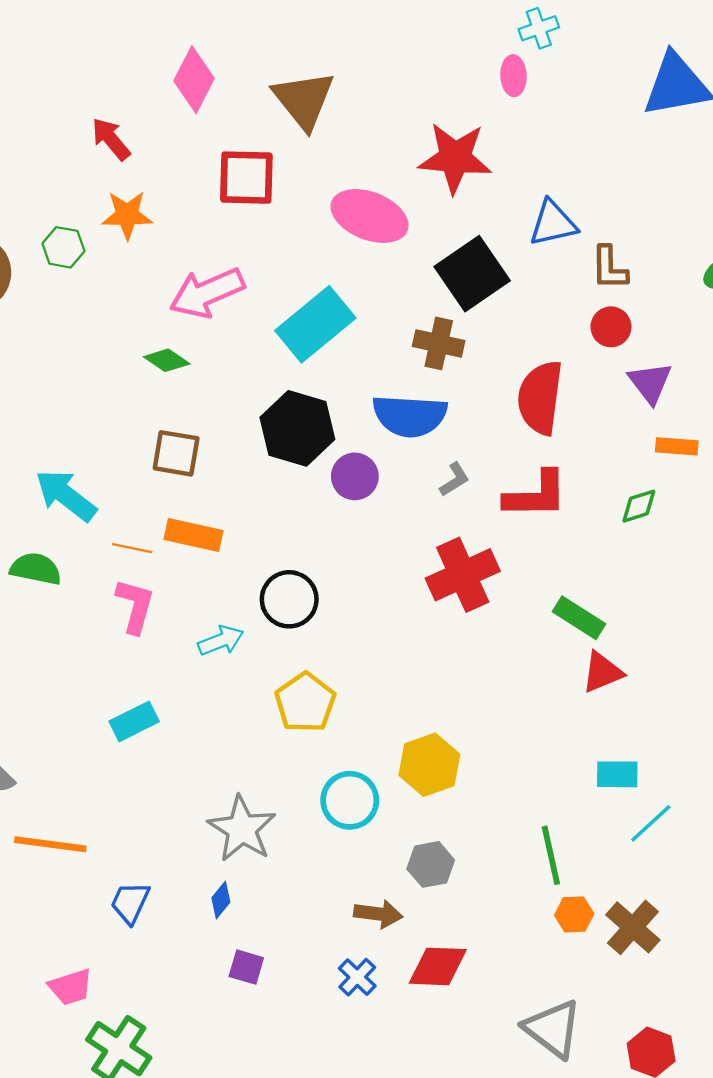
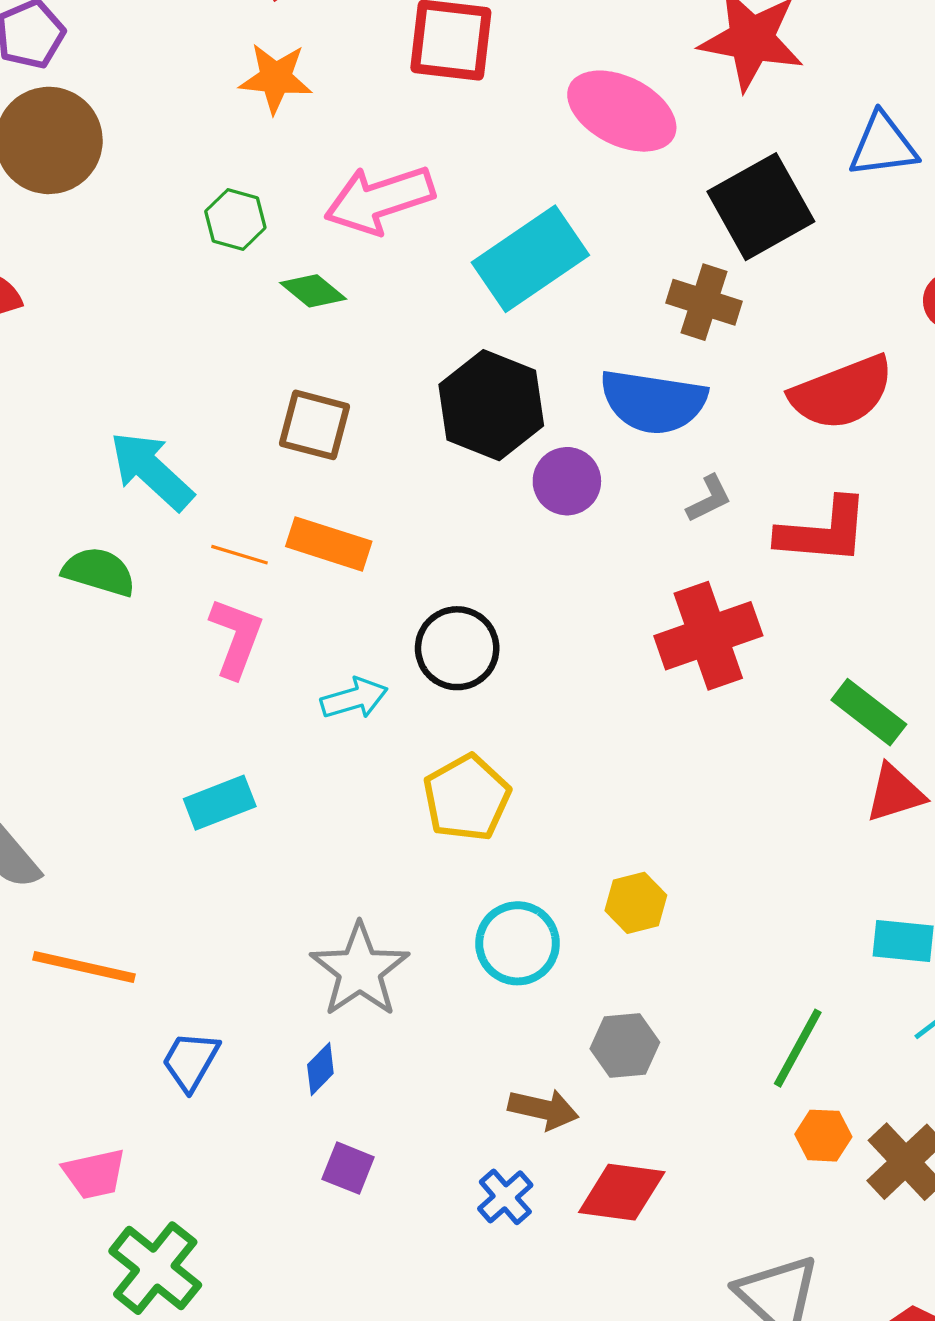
green hexagon: (63, 247) -> (235, 219), moved
red semicircle: (540, 398) -> (842, 393), turned -124
yellow hexagon: (429, 765) -> (636, 903), size x0.7
green line: (551, 855) -> (798, 1048), turned 36

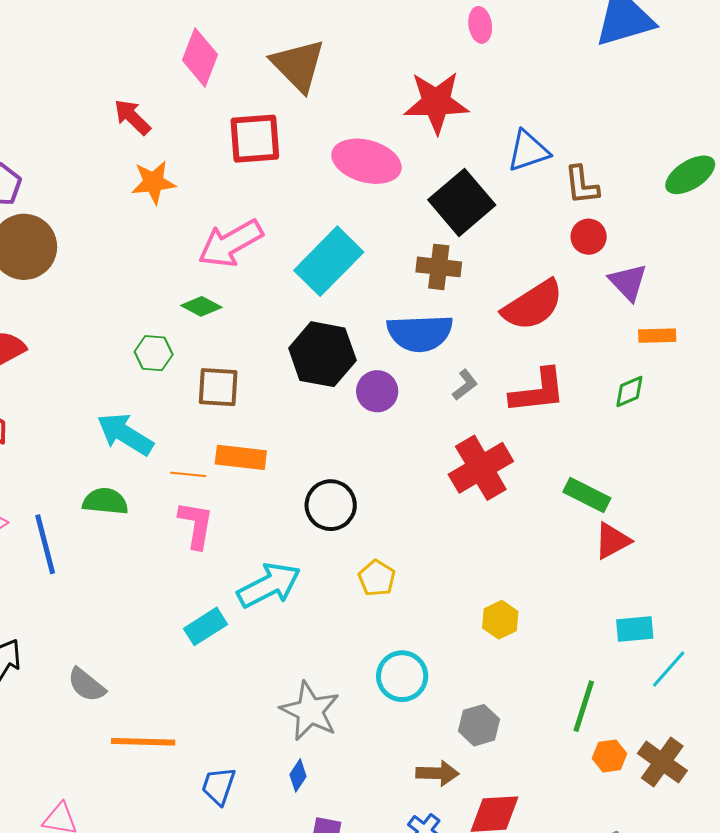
green hexagon: (235, 219) -> (154, 353), moved
cyan arrow: (354, 698) -> (269, 585), moved, size x1.6
yellow pentagon: (467, 798) -> (377, 578), moved, size x0.7
yellow hexagon: (636, 903) -> (500, 620), moved

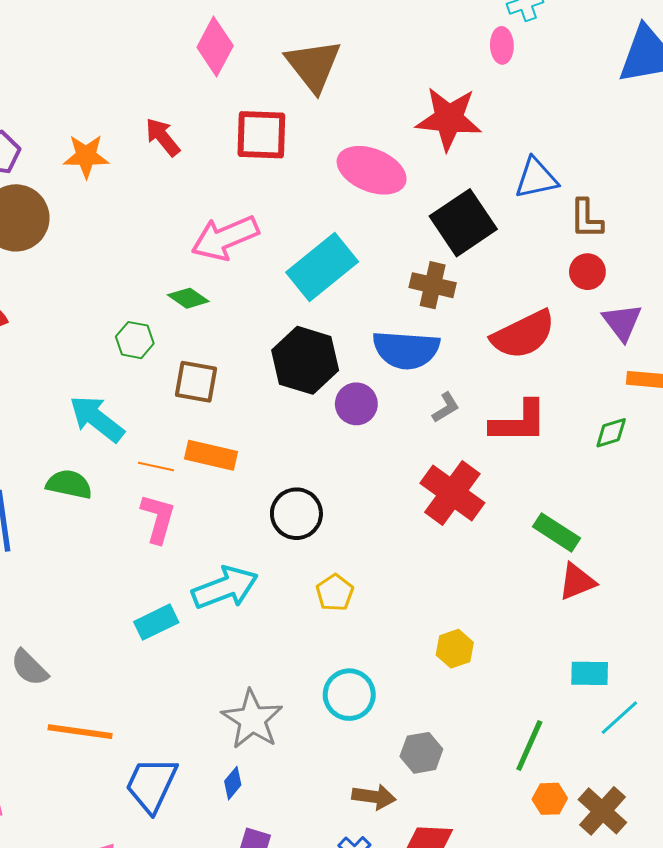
red arrow: (132, 117) -> (163, 137), moved
orange star: (154, 182) -> (86, 156), moved
red cross: (481, 468) -> (452, 493), turned -30
blue trapezoid: (219, 786) -> (151, 785), size x1.5

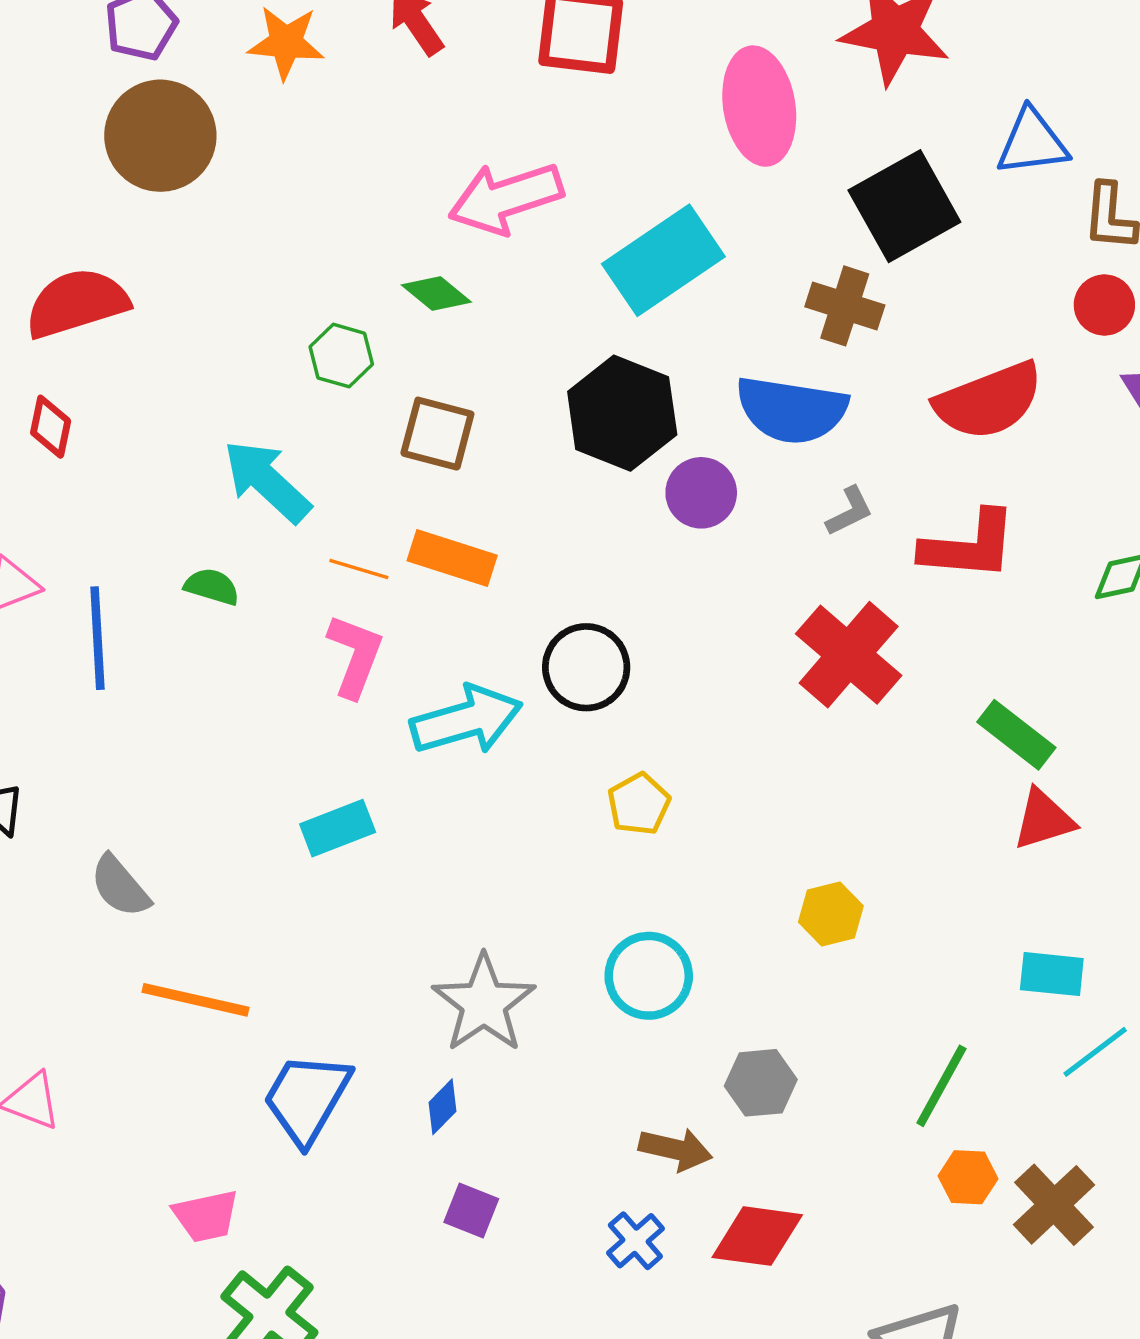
pink ellipse: (372, 170) -> (759, 106), turned 54
green semicircle: (69, 484) -> (212, 587), size x0.7
cyan arrow: (225, 588) -> (466, 720), moved

